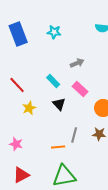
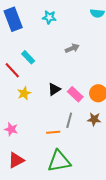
cyan rectangle: (53, 81) -> (28, 57), moved
pink rectangle: (80, 89) -> (75, 94), moved
black triangle: (59, 104) -> (54, 89), turned 40

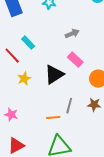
black triangle: (54, 89) -> (54, 75), size x1.5
pink rectangle: (75, 94) -> (75, 60), moved

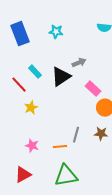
pink rectangle: (75, 60) -> (93, 89), moved
black triangle: (54, 75) -> (61, 77), moved
pink star: (11, 115) -> (32, 146), moved

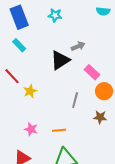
cyan rectangle: (35, 72) -> (19, 45), moved
red line: (19, 85) -> (12, 76), moved
gray line: (76, 135) -> (75, 100), moved

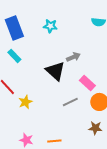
black triangle: (60, 60) -> (55, 71), turned -45
gray line: (75, 100) -> (70, 102), moved, turned 49

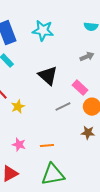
cyan star: (50, 26) -> (43, 31), size x1.5
gray arrow: (73, 57) -> (87, 57), moved

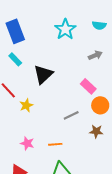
cyan star: (43, 31) -> (65, 29), moved, turned 30
black triangle: (48, 76) -> (43, 74), moved, turned 35
gray line: (63, 107) -> (71, 115), moved

